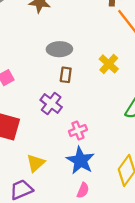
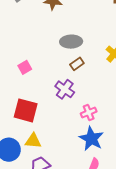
brown rectangle: (66, 75) -> (77, 64), turned 48
yellow triangle: (36, 163) -> (33, 141), moved, turned 48

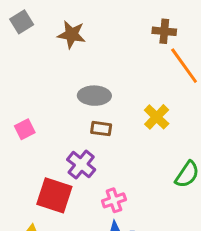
brown rectangle: (77, 64) -> (101, 129), turned 40
red square: (26, 110) -> (54, 195), moved

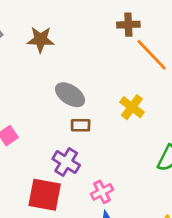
gray ellipse: (94, 96) -> (70, 95), turned 40

